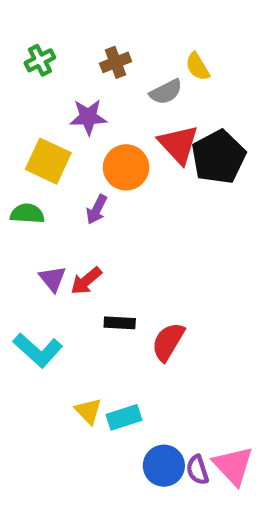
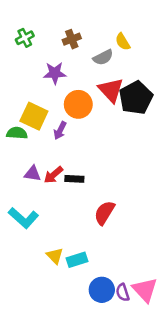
yellow square: (48, 161) -> (34, 116), moved
purple triangle: (53, 279) -> (33, 174), turned -42
black rectangle: (120, 323) -> (74, 179), moved

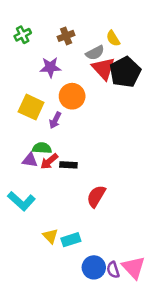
red triangle: (111, 90) -> (103, 68), moved
black pentagon: (136, 98) -> (125, 72), moved
green semicircle: (17, 133) -> (42, 148), moved

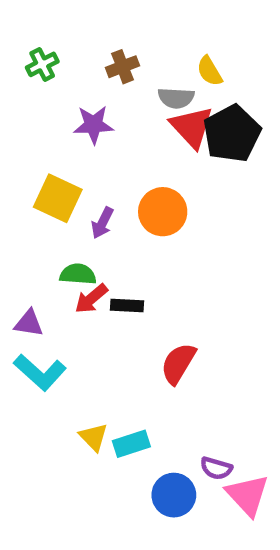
gray semicircle: (95, 53) -> (176, 98), turned 30
orange circle: (72, 96) -> (163, 212), moved
purple triangle: (30, 160) -> (29, 323), moved
purple semicircle: (113, 270) -> (216, 468), moved, turned -56

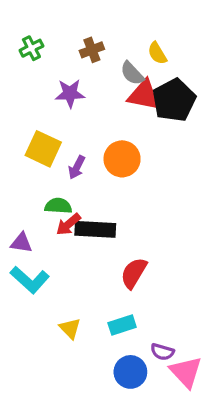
gray semicircle: (176, 98) -> (132, 73), turned 44
red triangle: (192, 127) -> (144, 95), turned -36
black rectangle: (127, 305) -> (95, 229), size x1.6
cyan rectangle: (131, 444) -> (122, 325), moved

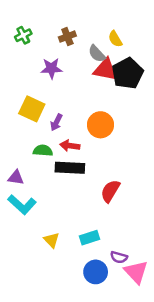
orange circle: (122, 159) -> (100, 125), moved
red arrow: (68, 224) -> (70, 146), moved, turned 48
red semicircle: (134, 273) -> (110, 191), moved

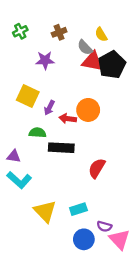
red arrow: (70, 146) -> (68, 119), moved
yellow triangle: (51, 240) -> (45, 211), size x1.6

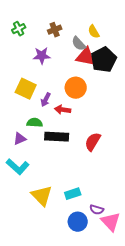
orange circle: (88, 110) -> (76, 88), moved
purple triangle: (14, 156) -> (20, 139), moved, turned -32
red semicircle: (97, 168) -> (93, 142), moved

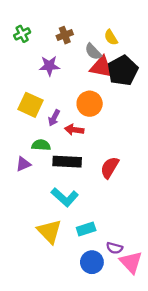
cyan L-shape: (18, 167) -> (65, 197), moved

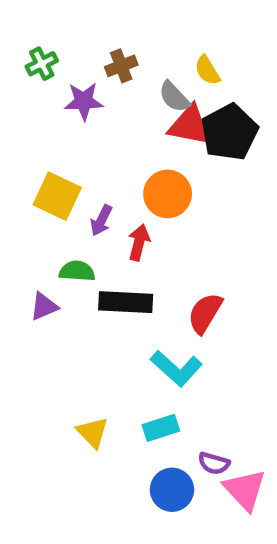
purple star: (49, 66) -> (84, 101), moved
red arrow: (74, 130) -> (139, 242), turned 96
cyan L-shape: (65, 197) -> (176, 368), moved
yellow triangle: (49, 231) -> (92, 432), size x0.7

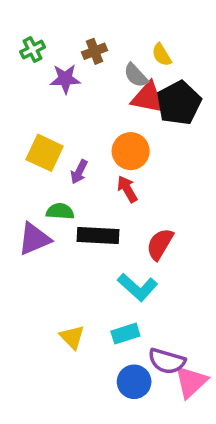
red arrow: (139, 242) -> (127, 189), moved, turned -44
purple triangle: (44, 307) -> (34, 239), size x1.5
purple semicircle: (214, 463) -> (167, 361), size x1.5
pink triangle: (245, 490) -> (191, 382), turned 30

